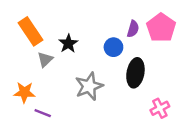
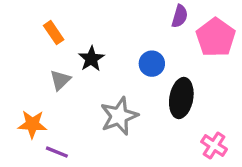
purple semicircle: (133, 29) -> (180, 16), moved
orange rectangle: (31, 31) -> (54, 33), moved, size x0.6
pink cross: (160, 108) -> (214, 145), turned -30

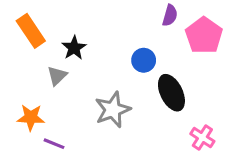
orange rectangle: (54, 33) -> (31, 31), moved, size x1.5
black star: (91, 59) -> (74, 48), moved
black ellipse: (181, 98) -> (171, 93), turned -36

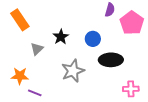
black star: (74, 48) -> (61, 37), moved
black ellipse: (171, 93) -> (111, 60), turned -65
pink cross: (202, 138) -> (131, 89), turned -35

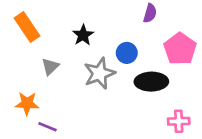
pink pentagon: (132, 23) -> (180, 49), moved
black star: (61, 37) -> (83, 35), moved
gray star: (73, 71) -> (99, 73), moved

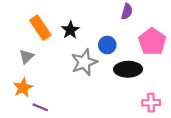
orange rectangle: (27, 27) -> (40, 28), moved
gray triangle: (50, 67) -> (26, 57), moved
orange star: (27, 103) -> (23, 88), turned -30

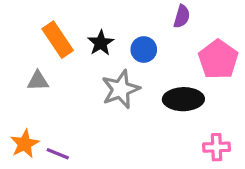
blue circle: (107, 45) -> (144, 50), moved
gray triangle: (26, 57) -> (38, 81), turned 42
orange star: (23, 88) -> (25, 144), moved

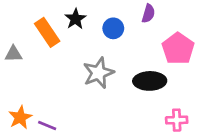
black star: (101, 43) -> (75, 19), moved
blue circle: (144, 50) -> (113, 28), moved
gray triangle: (38, 81) -> (13, 54), moved

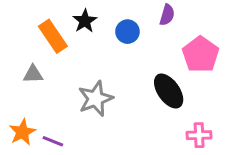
gray triangle: (13, 54) -> (33, 74), moved
gray star: (98, 73) -> (96, 99), moved
black ellipse: (150, 81) -> (169, 91), turned 56

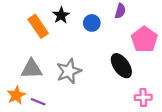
gray triangle: (33, 74) -> (32, 69), moved, size x1.5

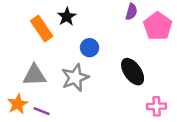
blue circle: (92, 23) -> (90, 48), moved
pink pentagon: (144, 39) -> (158, 26), moved

